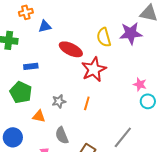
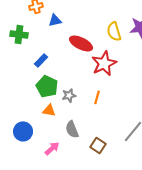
blue rectangle: (31, 66) -> (41, 60), turned -40
green pentagon: (21, 92) -> (47, 86), moved

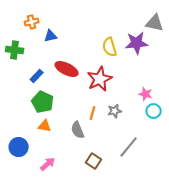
red ellipse: (81, 43) -> (67, 69), moved
gray star: (69, 95) -> (115, 111), moved
gray semicircle: (72, 129) -> (78, 130), moved

